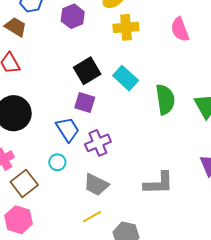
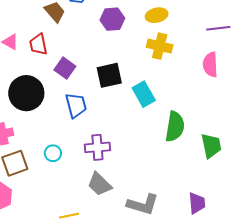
purple square: (85, 102) -> (65, 68), moved
blue trapezoid: (68, 129) -> (76, 105), moved
gray trapezoid: (96, 185) -> (100, 184), moved

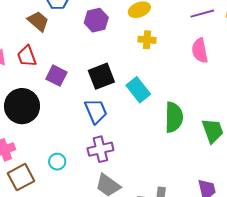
yellow cross: (160, 46) -> (147, 40), size x0.7
blue trapezoid: (76, 105) -> (96, 111), moved

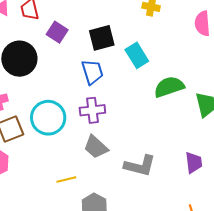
green semicircle: (174, 117) -> (169, 87), turned -116
cyan circle: (57, 162) -> (48, 118), size x2.0

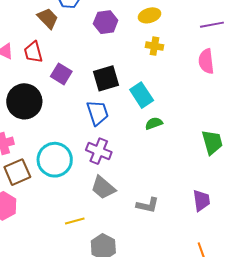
green semicircle: (169, 87) -> (154, 123), moved, size x0.6
purple cross: (92, 110) -> (99, 151), turned 30
gray L-shape: (140, 166) -> (148, 205), size x0.7

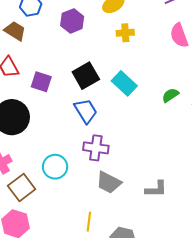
green semicircle: (154, 123) -> (170, 95), moved
cyan circle: (55, 160) -> (55, 167), size x0.7
yellow line: (75, 221) -> (89, 222), turned -54

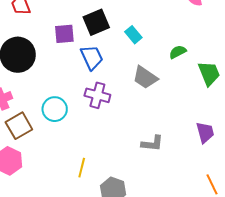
purple square: (41, 82) -> (64, 34), moved, turned -30
cyan rectangle: (124, 83) -> (133, 35), size x0.7
gray trapezoid: (109, 182) -> (145, 77), moved

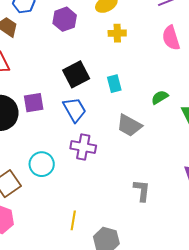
purple square: (64, 34) -> (34, 103), moved
cyan rectangle: (133, 35) -> (114, 84), turned 30
gray L-shape: (152, 143) -> (142, 190), turned -85

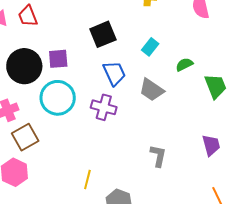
cyan rectangle: (114, 84) -> (150, 47), moved, turned 48
blue trapezoid: (75, 110) -> (114, 73), moved
cyan circle: (42, 164) -> (58, 98), moved, size x1.4

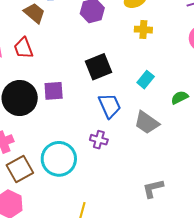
cyan circle: (58, 98) -> (59, 159), moved
purple cross: (104, 107) -> (99, 140), size x0.7
gray L-shape: (158, 156) -> (153, 189), turned -115

